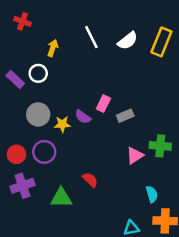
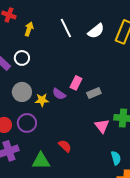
yellow arrow: (53, 48) -> (29, 29), moved
pink triangle: (135, 156) -> (102, 126), turned -35

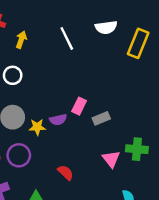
white semicircle: (96, 31) -> (106, 27), moved, turned 30
purple semicircle: (59, 94) -> (58, 120), turned -48
red semicircle: (65, 146) -> (66, 173), moved

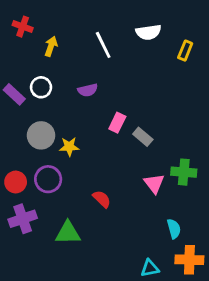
yellow rectangle: (138, 43) -> (185, 51), size x0.6
gray rectangle: (101, 118) -> (143, 137), turned 63
purple semicircle: (58, 120) -> (88, 90), moved

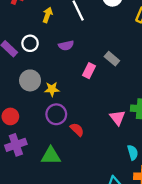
yellow arrow: (51, 46) -> (48, 15), moved
gray rectangle: (143, 137) -> (112, 59), moved
purple circle: (48, 179) -> (56, 114), moved

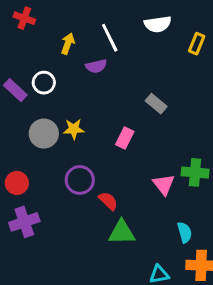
purple semicircle: (66, 45) -> (96, 66), moved
pink rectangle: (89, 71) -> (125, 138), moved
yellow star: (52, 89) -> (74, 129), moved
green triangle: (51, 156) -> (122, 232), moved

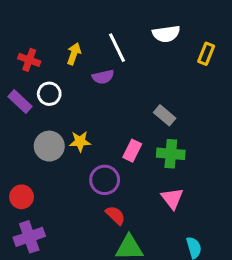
red cross: (24, 18) -> (29, 60), moved
green cross: (195, 172) -> (171, 154), moved
purple circle: (80, 180) -> (105, 180), moved

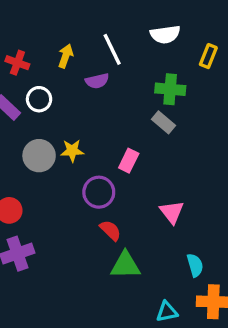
green cross: (171, 154) -> (170, 89), moved

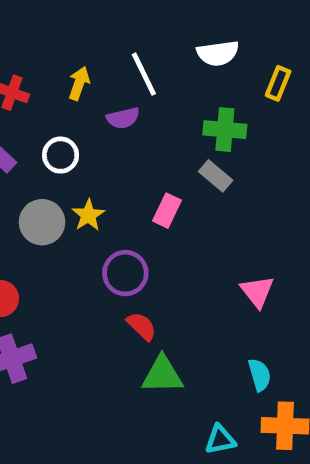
white circle: (39, 99) -> (61, 155), moved
yellow star: (72, 151) -> (88, 215), turned -30
pink rectangle: (129, 161) -> (167, 211), moved
pink triangle: (172, 212) -> (257, 292), moved

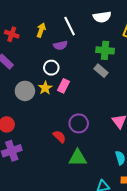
white circle: (61, 155) -> (51, 68), moved
pink rectangle: (167, 211) -> (63, 86), moved
purple circle: (125, 273) -> (79, 123), moved
red semicircle: (142, 326) -> (59, 137), moved

